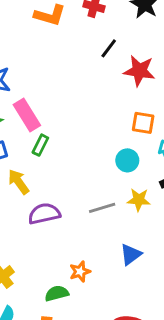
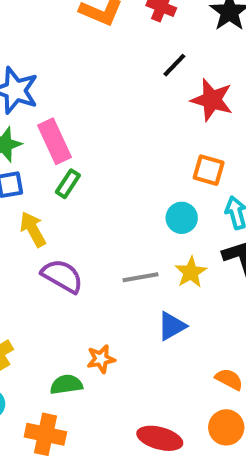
yellow star: (139, 200) -> (191, 272), turned 30
purple semicircle: (44, 214) -> (62, 276), turned 36
blue triangle: (131, 255) -> (172, 326), moved

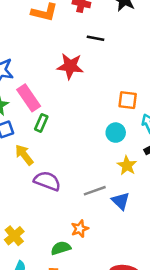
black line: (174, 65) -> (95, 38), turned 66
red star: (212, 100) -> (70, 66), moved
gray line: (140, 277) -> (95, 191), moved
blue triangle: (172, 326) -> (121, 201), turned -36

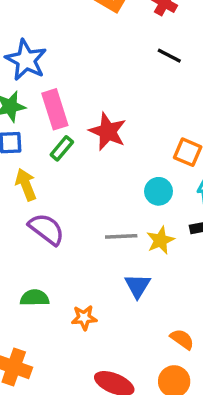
red star: (70, 66) -> (108, 132), moved
gray line: (95, 191) -> (121, 236), moved
orange star: (80, 229) -> (84, 318), moved
green semicircle: (61, 248) -> (35, 298), moved

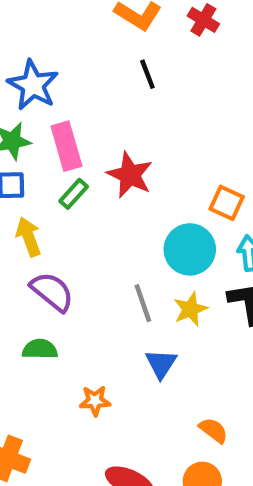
black line: (169, 56) -> (147, 74), moved, turned 40
cyan circle: (159, 191) -> (190, 249), size x1.5
gray line: (121, 236) -> (143, 303), turned 72
green semicircle: (35, 298) -> (40, 349), moved

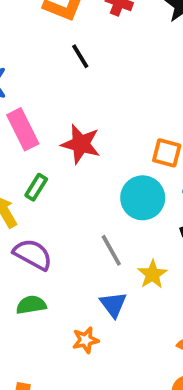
green rectangle: (74, 194) -> (36, 187), moved
yellow star: (190, 309) -> (152, 274), moved
blue triangle: (161, 364) -> (113, 304), moved

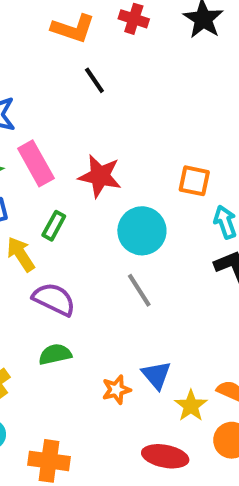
cyan circle: (143, 198) -> (142, 231), moved
yellow star: (152, 274) -> (191, 406), moved
blue triangle: (113, 304) -> (156, 375), moved

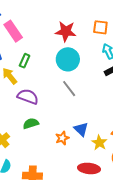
red star: (100, 176) -> (66, 31), moved
orange square: (194, 181) -> (100, 27), moved

